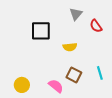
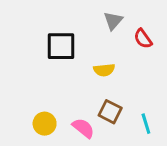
cyan line: (100, 73) -> (146, 124), moved
yellow circle: (22, 85) -> (45, 124), moved

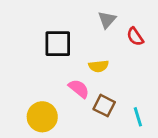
yellow circle: (45, 124) -> (42, 117), size x1.4
pink semicircle: (83, 128) -> (79, 89), moved

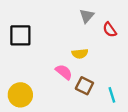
black square: (58, 44) -> (20, 35), moved
yellow circle: (42, 117) -> (20, 95), moved

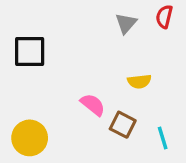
red semicircle: (110, 30) -> (164, 17), moved, turned 49
yellow semicircle: (80, 54) -> (139, 81), moved

